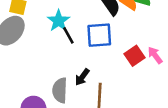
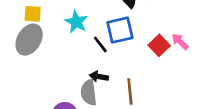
black line: (68, 35) -> (100, 44), moved
black arrow: (82, 77) -> (99, 77), moved, turned 72

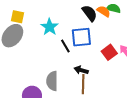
black arrow: (99, 77) -> (81, 70), moved

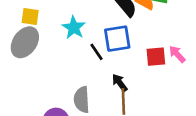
red square: (109, 52) -> (156, 57), turned 35
black arrow: (81, 70) -> (120, 83), turned 40

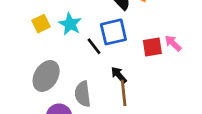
yellow square: (30, 16) -> (41, 24), moved, turned -30
gray ellipse: (25, 42) -> (46, 76), moved

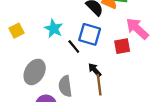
yellow square: (41, 24) -> (17, 31), moved
blue square: (113, 32) -> (90, 34), turned 30
pink arrow: (173, 43) -> (137, 29), moved, size x1.6

